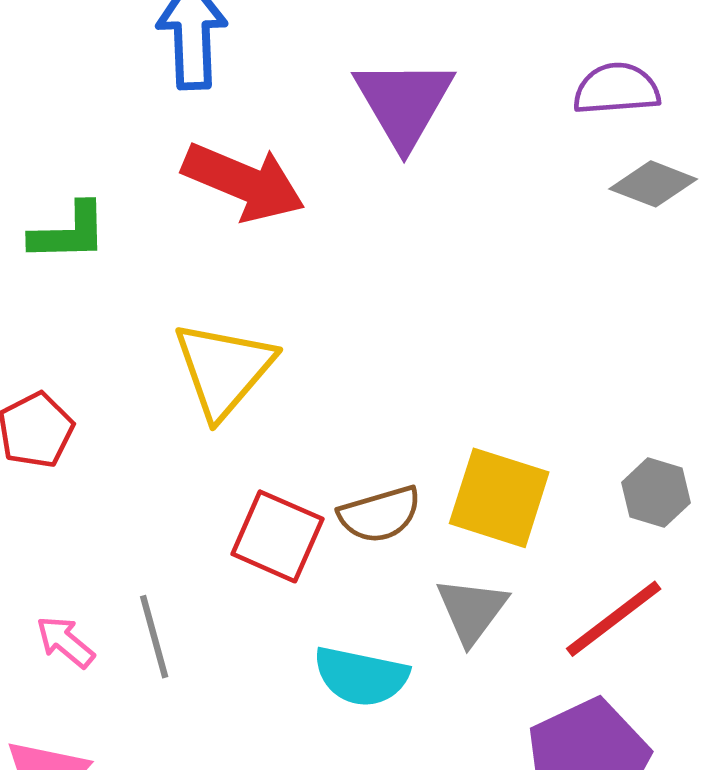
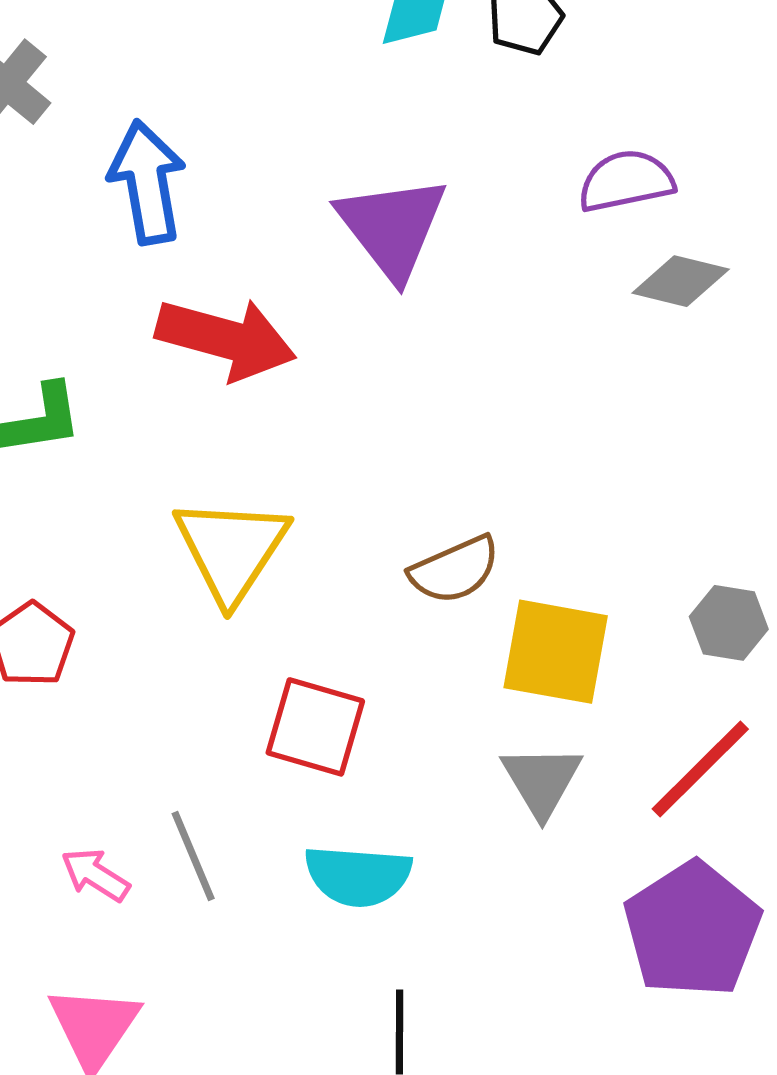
brown semicircle: (380, 514) -> (455, 570), moved
cyan semicircle: (361, 676) -> (358, 876), moved

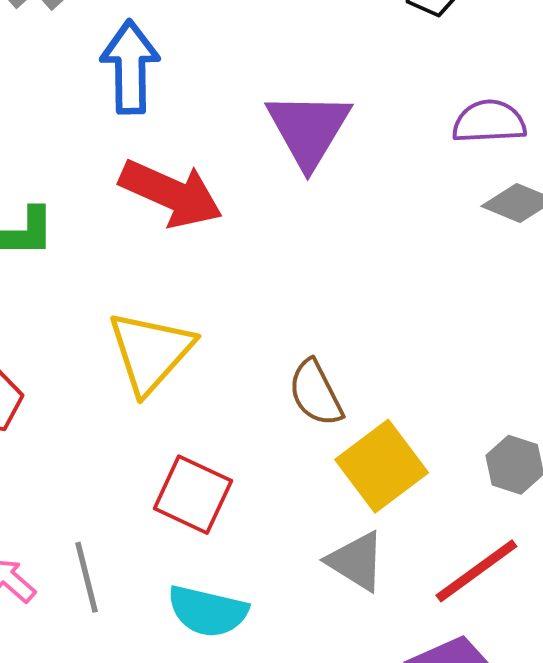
brown semicircle: (455, 570) -> (316, 393), turned 78
yellow square: (556, 652) -> (382, 466), turned 34
gray triangle: (542, 781) -> (356, 561), turned -36

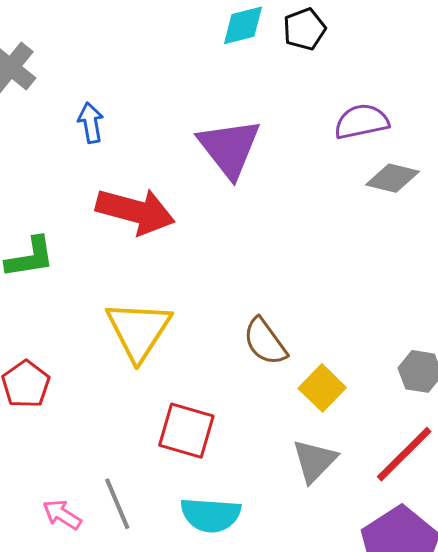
blue arrow: (130, 67) -> (91, 123), size x0.6
yellow square: (382, 466) -> (322, 388), size x0.7
gray triangle: (356, 561) -> (314, 461), turned 51

